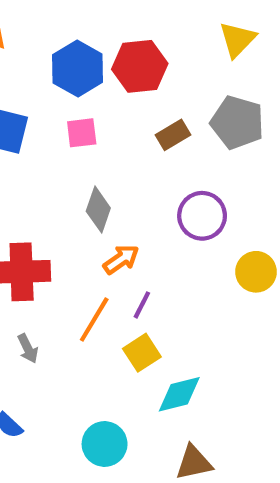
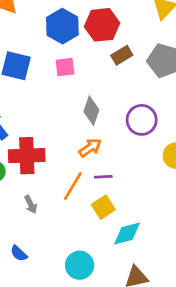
brown rectangle: (173, 135) -> (122, 55), moved
gray diamond: (98, 210) -> (91, 111), moved
purple line: (142, 305) -> (103, 177), turned 60

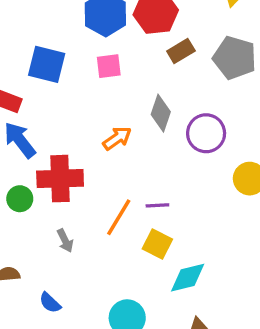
gray diamond: (91, 111) -> (161, 113), moved
orange arrow: (90, 148) -> (117, 138), moved
yellow square: (103, 207) -> (157, 244), turned -30

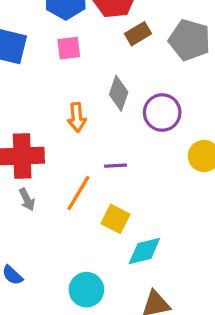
orange arrow: (117, 138) -> (77, 117), turned 120
purple line: (157, 205) -> (115, 166), moved
gray arrow: (65, 241) -> (27, 199), moved

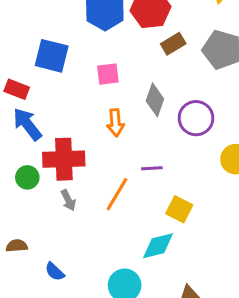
pink square: (69, 48) -> (108, 74), moved
yellow square: (115, 219) -> (179, 209), moved
cyan diamond: (144, 251) -> (158, 246), moved

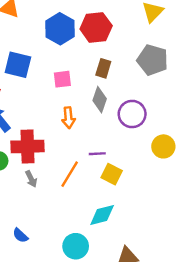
brown rectangle: (173, 44) -> (103, 68), moved, turned -42
yellow square: (179, 209) -> (112, 174), moved

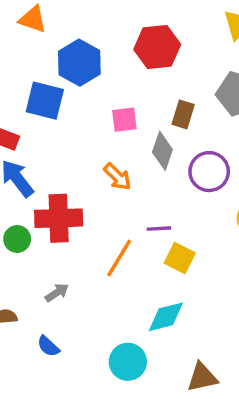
blue hexagon: (60, 29) -> (79, 63), moved
brown rectangle: (103, 68) -> (183, 114), moved
pink square: (62, 79) -> (124, 120), moved
orange arrow: (68, 118) -> (117, 177), turned -40
gray arrow: (31, 179) -> (57, 293), moved, turned -98

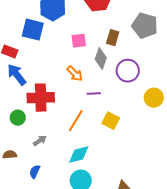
purple line: (159, 229) -> (94, 94), moved
green circle: (17, 239) -> (18, 118), moved
cyan diamond: (166, 317) -> (79, 155), moved
blue semicircle: (48, 346) -> (35, 172), turned 72

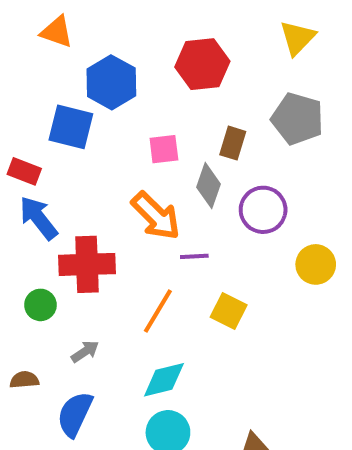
orange arrow: (75, 74) -> (156, 216), size x1.5
blue semicircle: (35, 172) -> (75, 414), size x1.6

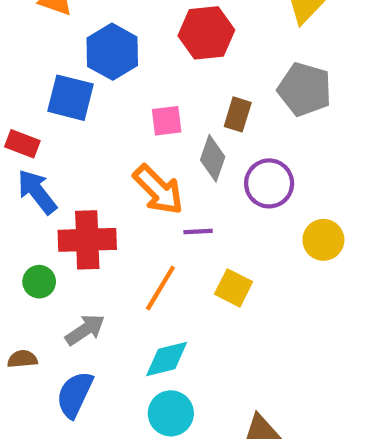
gray arrow: (85, 351) -> (85, 330), size x1.4

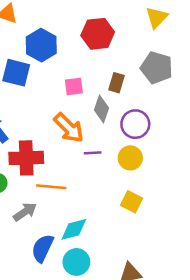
yellow circle: (323, 240) -> (130, 158), moved
orange line: (160, 288) -> (51, 187), moved, turned 64
yellow square: (234, 288) -> (132, 202), moved
blue semicircle: (75, 395) -> (43, 248), moved

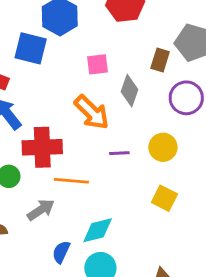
brown rectangle: (116, 83) -> (160, 60), moved
purple circle: (135, 124) -> (186, 98), moved
purple line: (93, 153) -> (119, 153), moved
blue semicircle: (43, 248) -> (61, 252), size x0.7

